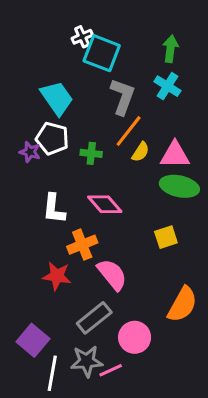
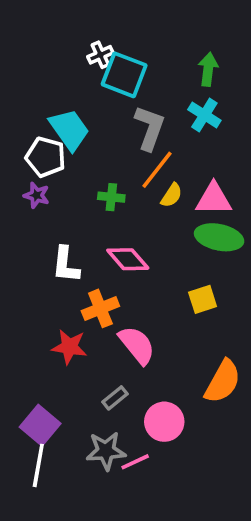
white pentagon: (52, 138) -> (46, 157), moved
gray rectangle: (94, 318) -> (115, 398), size x0.6
white line: (52, 373) -> (38, 465), moved

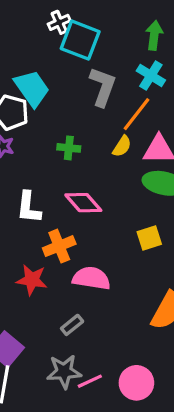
orange line: (157, 170) -> (136, 114), moved
pink semicircle: (137, 345) -> (91, 278), turned -42
pink circle: (164, 422) -> (136, 383), moved

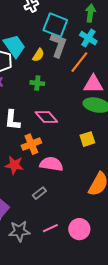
cyan square: (80, 40) -> (55, 25), moved
yellow semicircle: (122, 146) -> (38, 55), moved
gray star: (64, 372) -> (19, 231), moved

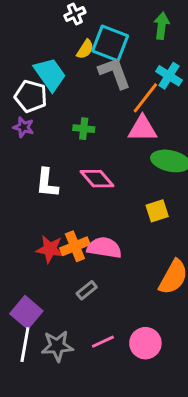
cyan cross: (88, 38) -> (169, 76), moved
gray L-shape: (58, 45) -> (115, 73), turned -40
yellow semicircle: (38, 55) -> (85, 49), moved
pink triangle: (93, 84) -> (142, 129), moved
orange cross: (31, 144) -> (75, 246), moved

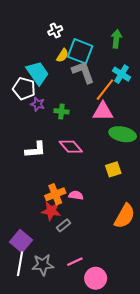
purple star: (23, 127) -> (38, 104), moved
white L-shape: (47, 183) -> (36, 150), turned -100
pink semicircle: (104, 248) -> (76, 195), size x0.6
red star: (50, 249) -> (51, 211), moved
pink circle: (145, 343) -> (96, 278), moved

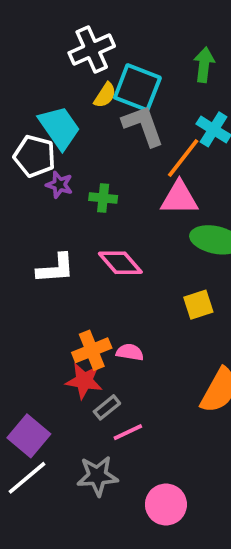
white cross: (55, 31) -> (92, 50), size x1.6
pink line: (75, 262) -> (128, 432), moved
white line: (20, 264) -> (27, 478), turned 40
gray star: (43, 265) -> (97, 476), moved

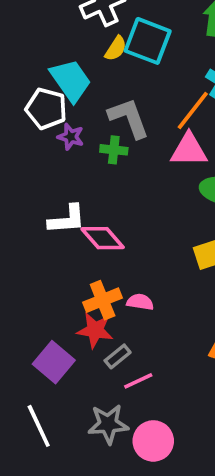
gray L-shape: (143, 126) -> (129, 118), moved
pink diamond: (120, 263) -> (103, 238), moved
purple square: (29, 436) -> (54, 362), moved
white line: (27, 478) -> (39, 426), turned -75
pink circle: (166, 504) -> (153, 441), moved

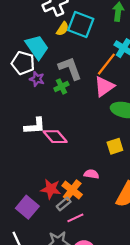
green cross: (114, 150) -> (61, 86), turned -32
pink triangle: (189, 150) -> (104, 86), turned -35
orange cross: (103, 300) -> (72, 190), moved, turned -30
pink semicircle: (140, 302) -> (91, 174), moved

